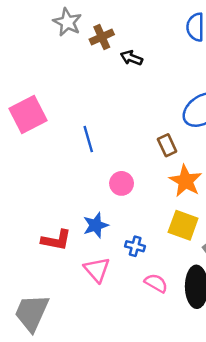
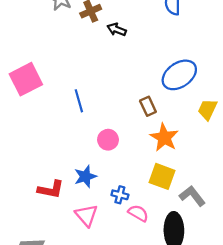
pink semicircle: (156, 283) -> (138, 213), moved

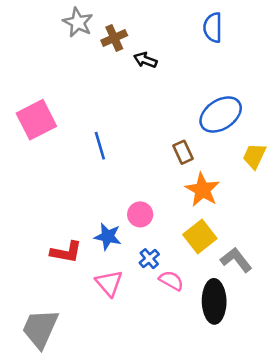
pink circle: (108, 140) -> (140, 214), moved
blue star: (85, 176) -> (108, 236), turned 30
yellow square: (162, 176) -> (200, 236), turned 32
blue cross: (120, 195) -> (149, 259), turned 35

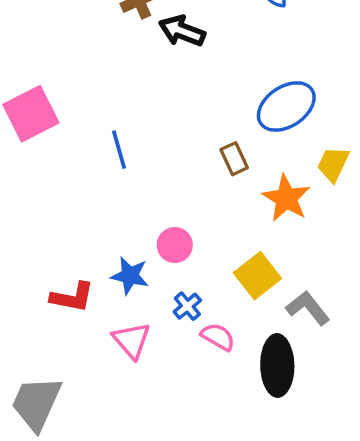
black arrow: (145, 60) -> (182, 31), size x1.4
orange star: (202, 190) -> (286, 198), moved

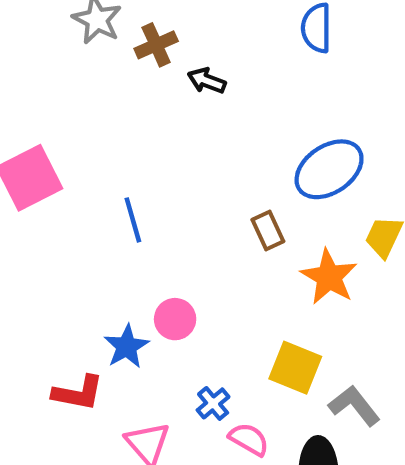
black arrow: (182, 31) -> (207, 81), size x0.7
pink circle: (175, 245) -> (175, 319), moved
blue star: (130, 276) -> (127, 346), moved, turned 30
yellow square: (257, 276) -> (295, 368), turned -30

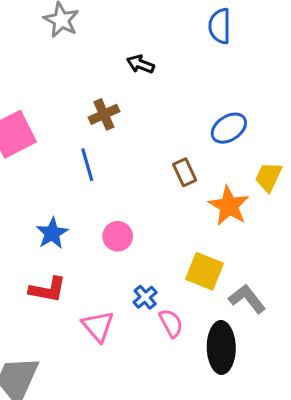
brown cross: (156, 45) -> (104, 114), moved
blue ellipse: (329, 169) -> (229, 128), size x0.7
blue star: (127, 346) -> (52, 233), moved
pink semicircle: (249, 439) -> (171, 323), turned 32

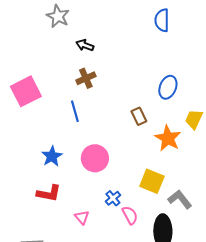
black arrow: (141, 64) -> (85, 45), moved
blue ellipse: (229, 128) -> (168, 87), turned -35
pink circle: (118, 236) -> (95, 158), size x1.4
pink triangle: (98, 326) -> (82, 217), size x0.7

